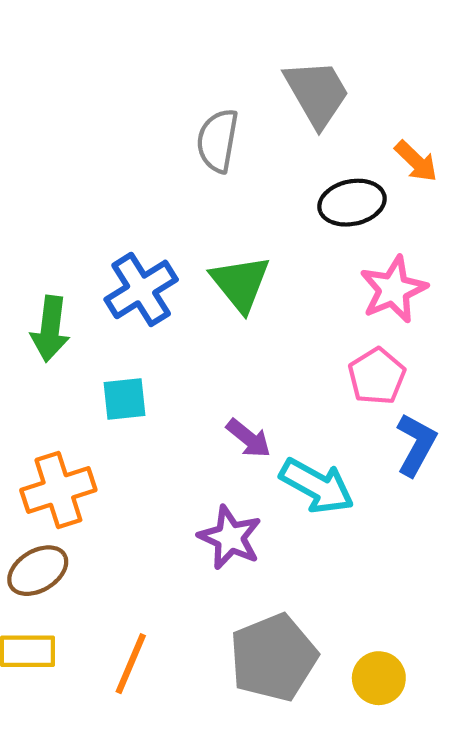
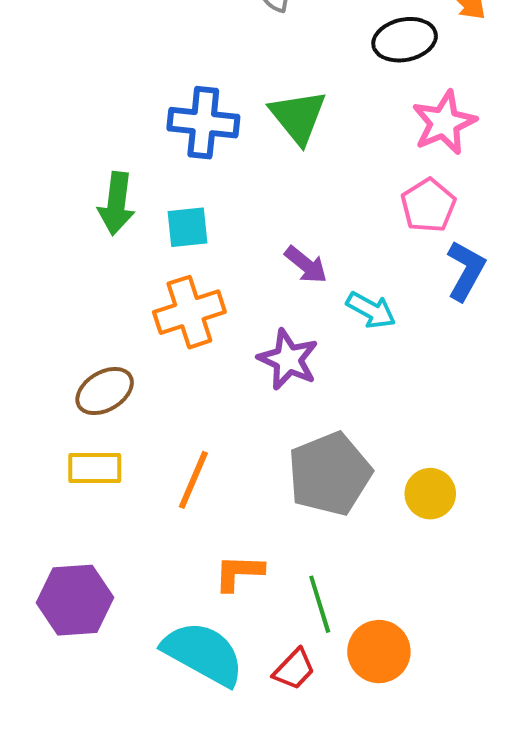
blue cross: (141, 289) -> (203, 123), turned 38
green arrow: (50, 329) -> (116, 204), moved
cyan arrow: (317, 486) -> (371, 310), size x0.7
orange cross: (58, 490) -> (189, 312), moved

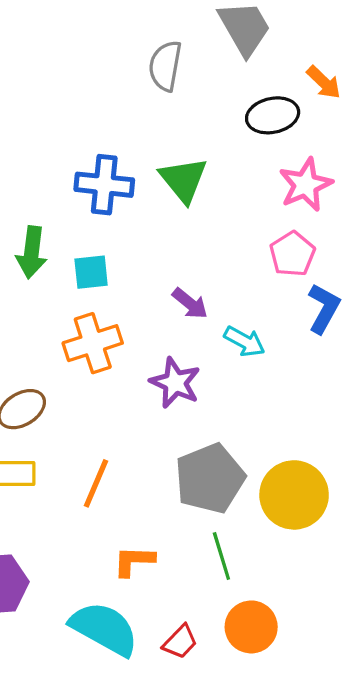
yellow circle: (430, 494) -> (294, 495), size x1.6
green line: (320, 604) -> (221, 556), moved

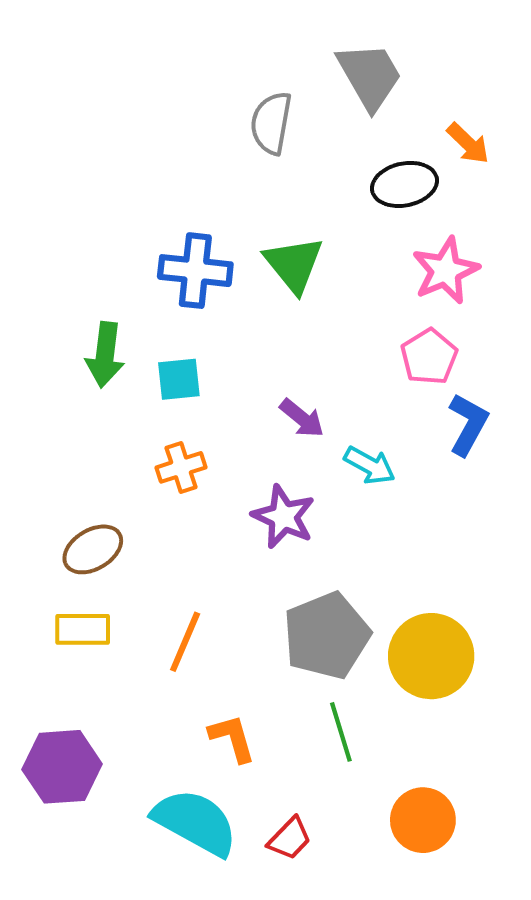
orange cross: (93, 343) -> (181, 467), size x0.7
orange L-shape: (134, 561) -> (232, 738), turned 72
orange circle: (251, 627) -> (423, 820), moved

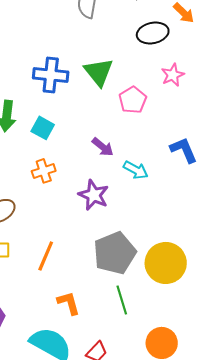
pink star: (445, 271) -> (173, 75), size x0.7
pink pentagon: (429, 357) -> (133, 100), moved
cyan square: (179, 379) -> (43, 128), turned 35
blue L-shape: (468, 424) -> (184, 150), turned -52

